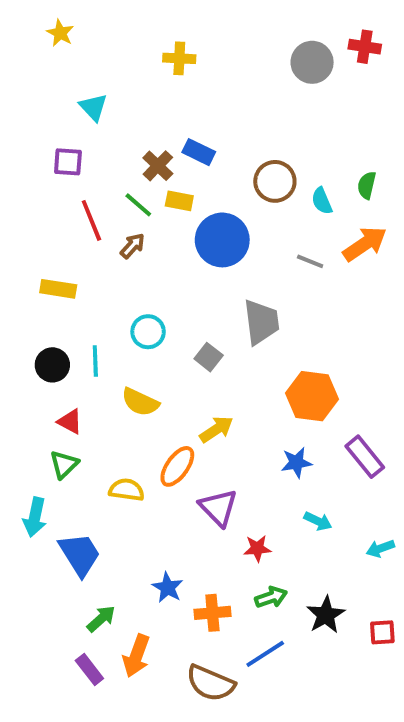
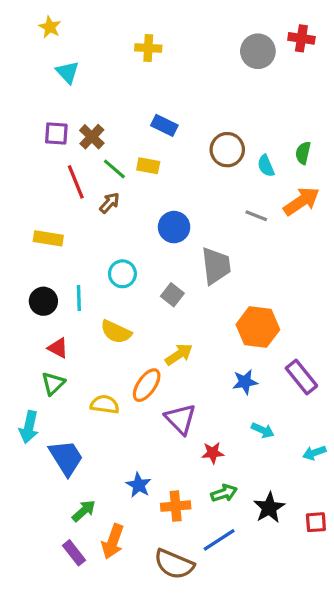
cyan triangle: (93, 107) -> (68, 72), moved
brown cross: (158, 166) -> (92, 137), moved
blue circle: (222, 240) -> (174, 227), moved, size x0.7

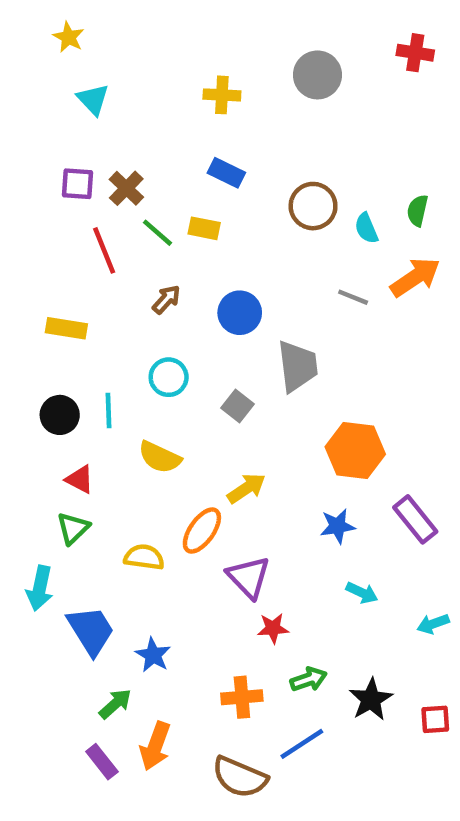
yellow cross: (148, 48) -> (222, 95), moved
gray circle: (258, 51) -> (317, 75), moved
brown arrow: (110, 203) -> (166, 299), moved
red star: (213, 453) -> (273, 628), moved
blue star: (139, 485) -> (153, 655), moved

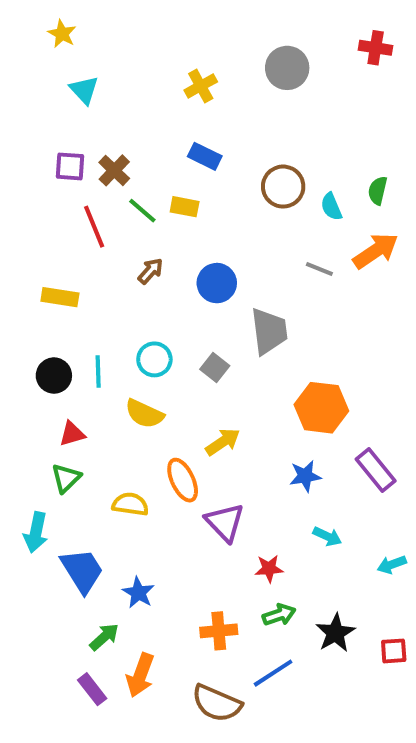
yellow cross: (222, 95) -> (201, 86), turned -32
cyan circle: (169, 377) -> (154, 359), moved
red triangle: (80, 479) -> (72, 434), turned -44
orange ellipse: (202, 531) -> (183, 480), turned -60
red star: (273, 628) -> (269, 569), moved

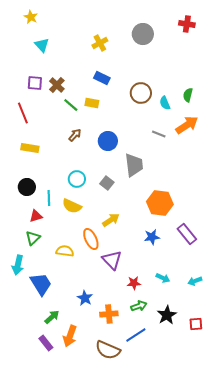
red line: (94, 227) -> (23, 113), moved
cyan line: (98, 372) -> (49, 198), moved
cyan arrow: (327, 536) -> (163, 278), moved
blue star: (138, 593) -> (85, 298), moved

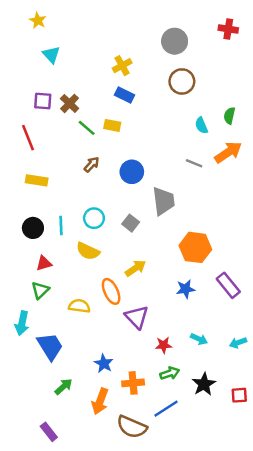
yellow cross: (100, 43) -> (122, 66), moved
brown circle: (141, 93) -> (182, 81), moved
cyan line: (49, 198) -> (61, 226), moved
orange arrow: (70, 336) -> (100, 401), moved
purple rectangle: (46, 343) -> (49, 432), moved

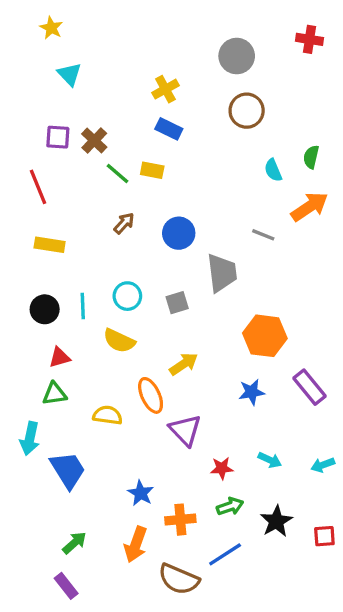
gray line: (194, 163) -> (263, 235), moved
gray square: (131, 223) -> (177, 303), turned 35
green triangle: (40, 290) -> (55, 394), turned 36
green arrow: (63, 387) -> (74, 543), moved

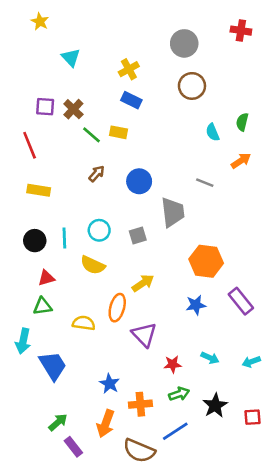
cyan triangle: (69, 74) -> (71, 58), moved
orange arrow: (310, 207) -> (241, 161), size x0.7
orange ellipse: (151, 395) -> (117, 308), turned 40
purple rectangle: (66, 586) -> (73, 447), moved

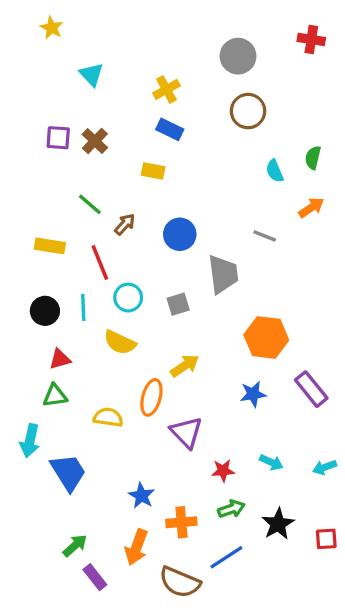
green line: (91, 135) -> (90, 204), moved
red line: (30, 145) -> (100, 263), moved

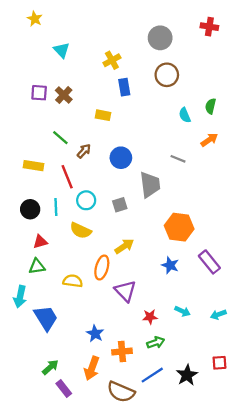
blue rectangle: (170, 129) -> (124, 87), moved, turned 54
blue star: (253, 394) -> (170, 265), turned 30
black star: (278, 524) -> (187, 375), moved

